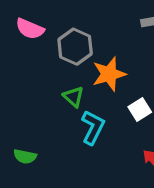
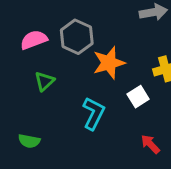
pink semicircle: (30, 29) -> (34, 40), moved, turned 136
green triangle: (73, 97) -> (44, 81), moved, turned 35

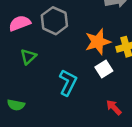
orange star: (109, 63) -> (98, 42), moved

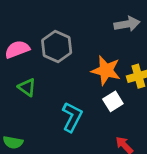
orange star: (98, 42) -> (106, 70), turned 30
green triangle: (28, 57) -> (27, 87), turned -42

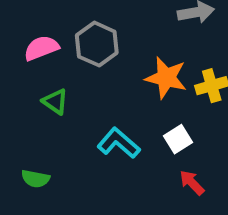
white square: (113, 101) -> (178, 139), moved
cyan L-shape: (72, 117) -> (119, 143), turned -76

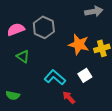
red arrow: (192, 183) -> (69, 97), moved

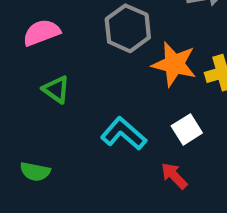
gray hexagon: (44, 27) -> (128, 28), moved
red arrow: (69, 97) -> (174, 176), moved

